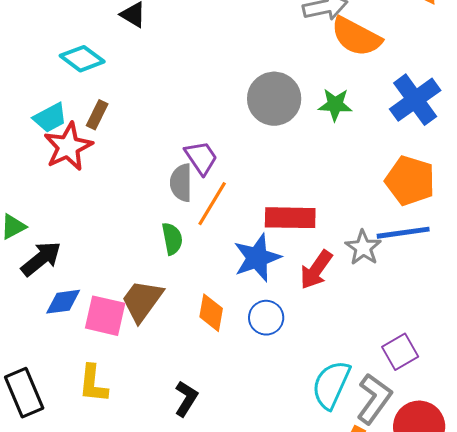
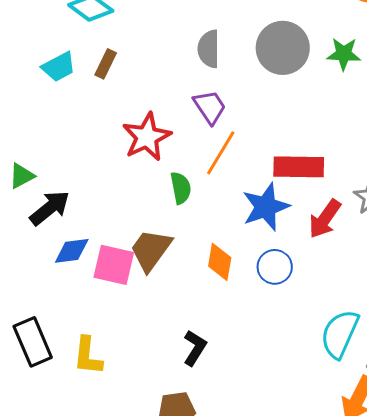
red star: (68, 147) -> (147, 137), moved
gray semicircle: (181, 183) -> (209, 49), moved
yellow L-shape: (93, 384) -> (88, 356), moved

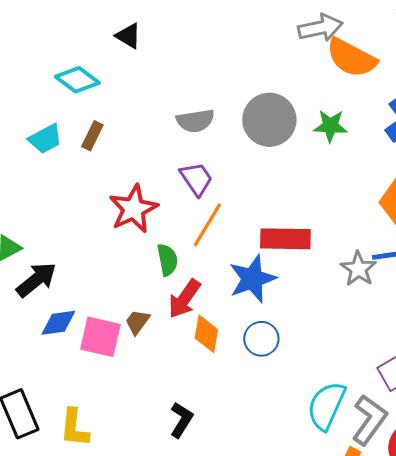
gray semicircle: (209, 49) -> (195, 121), turned -99
red arrow: (325, 219) -> (184, 299), moved
brown trapezoid: (151, 250) -> (137, 322), size x0.6

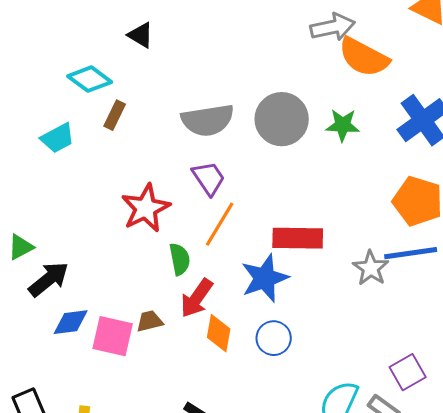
gray semicircle: (195, 121) -> (208, 120), size x1.4
brown rectangle: (92, 136) -> (115, 115), moved
brown trapezoid: (137, 322) -> (150, 321), turned 40

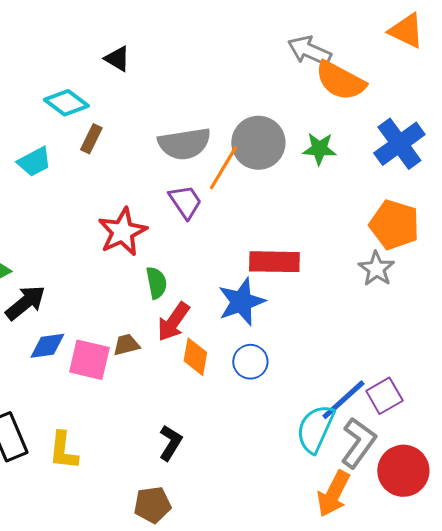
gray arrow: (333, 27) -> (309, 51), turned -144
orange line: (220, 224) -> (223, 168), moved
blue line: (411, 253) -> (343, 400), moved, turned -34
gray star: (371, 268) -> (376, 269), moved

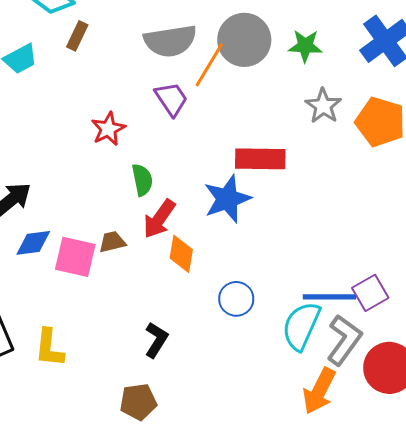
red star: (122, 232) -> (108, 129), size x0.7
gray star: (376, 269) -> (323, 106), moved
blue circle: (250, 362) -> (236, 299), moved
blue line: (343, 400) -> (329, 297), turned 42

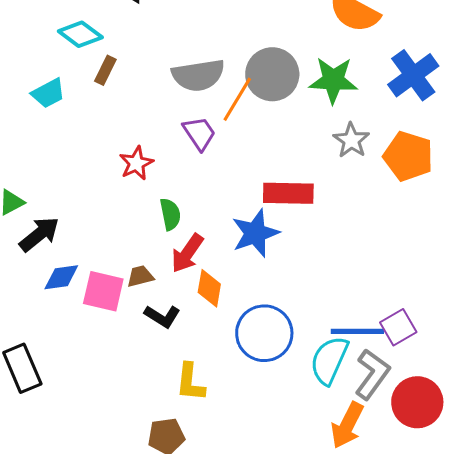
green star: (305, 46) -> (333, 80), size x1.4
blue circle: (236, 299) -> (264, 333), size x1.6
black L-shape: (156, 340) -> (162, 316), moved, turned 90
yellow L-shape: (49, 348) -> (190, 382), moved

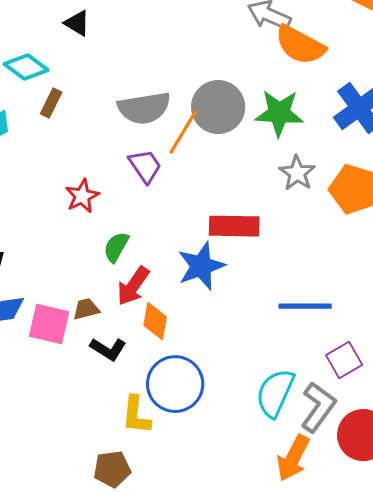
green semicircle: (170, 214) -> (116, 247), turned -140
blue line: (357, 331) -> (305, 306), moved
blue circle: (264, 333) -> (175, 384), moved

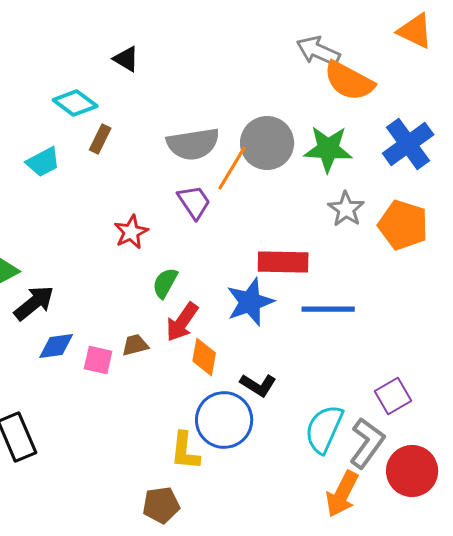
blue line: (305, 306) -> (328, 309), moved
pink square: (49, 324) -> (98, 360), size x0.7
black L-shape: (108, 349) -> (258, 385), moved

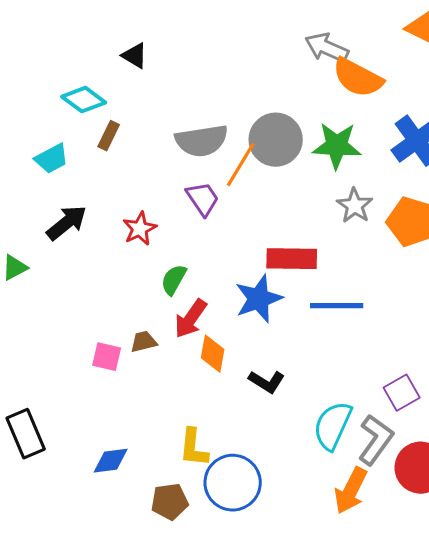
black arrow: (34, 303) -> (67, 223), moved
blue diamond: (56, 346) -> (111, 461), moved
blue circle: (224, 420) -> (233, 483), moved

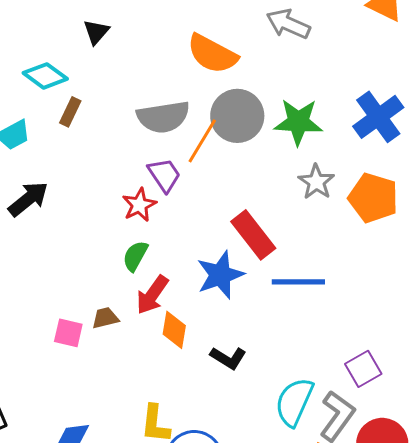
black triangle: (135, 56) -> (96, 32), turned 40
orange semicircle: (358, 78) -> (212, 54), moved
red star: (140, 229) -> (139, 205), moved
red rectangle: (292, 259) -> (253, 235), turned 51

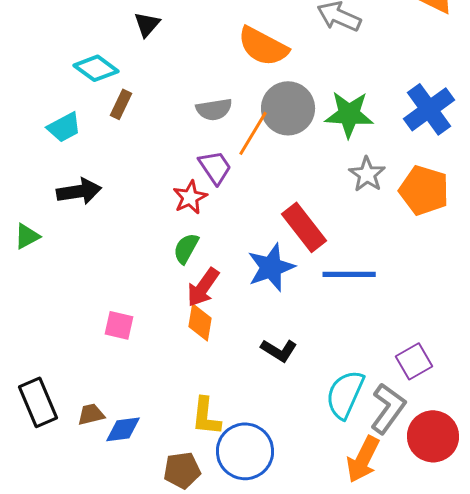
gray semicircle: (163, 117) -> (214, 109), size x0.7
black arrow: (28, 199) -> (79, 191), turned 30
brown trapezoid: (105, 318) -> (91, 414), moved
orange diamond: (174, 330) -> (200, 322), moved

